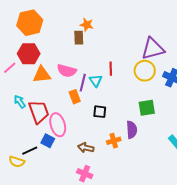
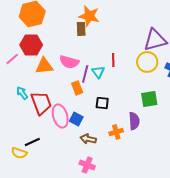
orange star: (87, 25) -> (89, 16), size x1.5
blue square: (48, 141) -> (76, 119), moved

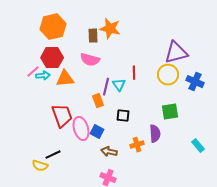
brown rectangle: (81, 29) -> (93, 36), moved
pink semicircle: (69, 62) -> (90, 60), moved
cyan arrow: (22, 93) -> (43, 76), moved, turned 120

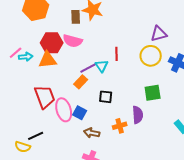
purple triangle: (176, 53) -> (159, 34), size x0.7
red hexagon: (52, 58) -> (52, 43), moved
purple line: (106, 87) -> (89, 68), turned 48
orange rectangle: (98, 101) -> (81, 82), turned 64

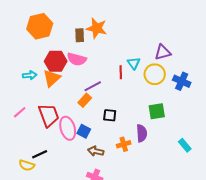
pink line: (16, 53) -> (20, 112), moved
orange triangle: (48, 60) -> (52, 78), turned -36
cyan triangle: (102, 66) -> (134, 63), moved

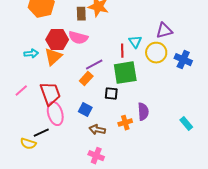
green square: (157, 111) -> (125, 73), moved, size x1.4
pink ellipse: (68, 128) -> (55, 114), moved

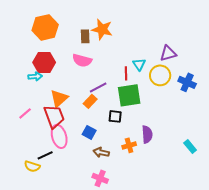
red hexagon: (57, 40) -> (44, 62), moved
orange triangle: (53, 57) -> (59, 98), moved

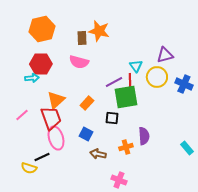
red line: (126, 73) -> (130, 80), moved
purple line: (98, 87) -> (114, 82), moved
pink cross: (100, 178) -> (119, 180), moved

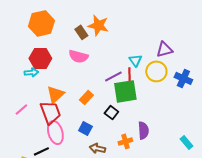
brown rectangle: (82, 38) -> (81, 32), turned -32
black square: (112, 118) -> (111, 112), turned 32

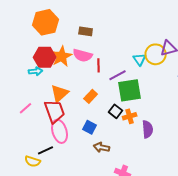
orange star: (98, 25) -> (62, 56), moved, turned 30
brown rectangle: (81, 32) -> (86, 31), turned -48
yellow circle: (156, 71) -> (156, 54), moved
red line: (129, 74) -> (99, 65), moved
orange cross: (125, 141) -> (130, 116), moved

